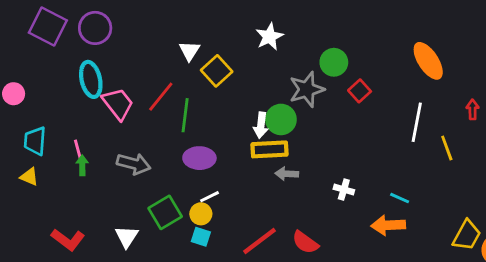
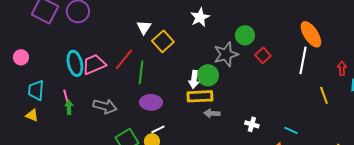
cyan ellipse: (91, 79) -> (75, 63), moved
pink trapezoid: (118, 104) -> (94, 64), turned -75
white line: (417, 122) -> (303, 60), moved

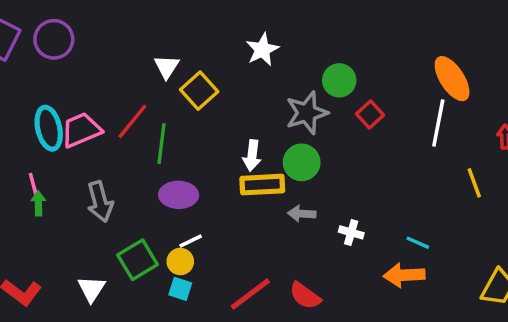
green circle: (208, 75) -> (302, 162), moved
gray arrow: (105, 106) -> (100, 202), turned 60
gray arrow: (212, 113) -> (302, 214), moved

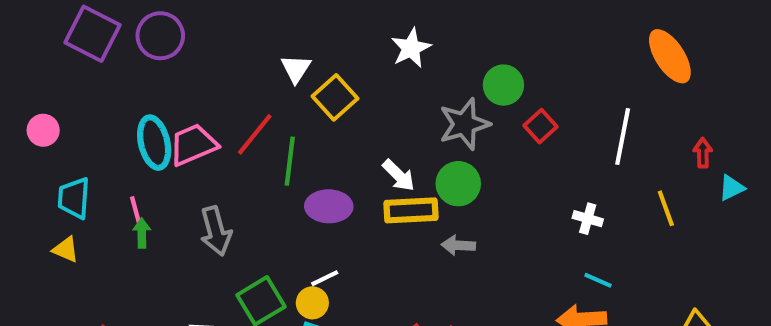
orange ellipse: (452, 79) -> (670, 56), moved
white arrow: (252, 156) -> (399, 175), turned -52
purple ellipse: (179, 195) -> (329, 206), moved
white cross: (351, 232) -> (588, 219), moved

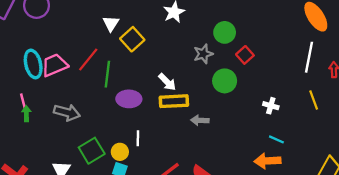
gray star: (464, 124) -> (203, 54), size x0.7
white line: (623, 136) -> (309, 57), moved
green circle: (458, 184) -> (225, 81), moved
gray arrow: (216, 231) -> (67, 112), turned -60
white line: (325, 278) -> (138, 138), moved, turned -63

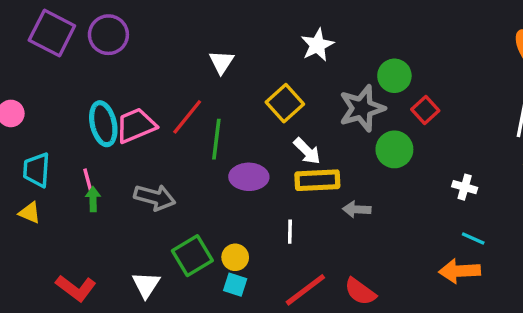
yellow square: (132, 39) -> (285, 103), moved
gray star: (203, 54) -> (362, 108), size x1.5
white line: (138, 138) -> (290, 232), moved

